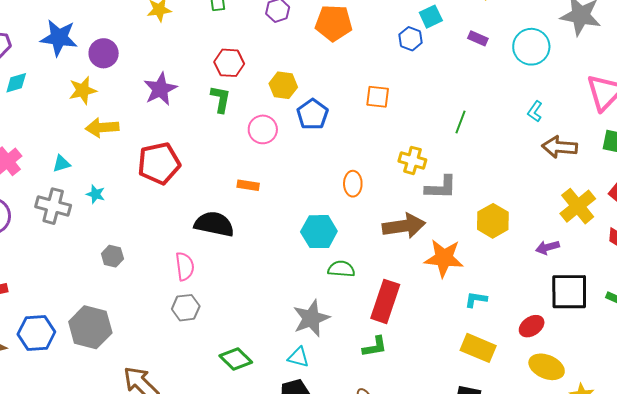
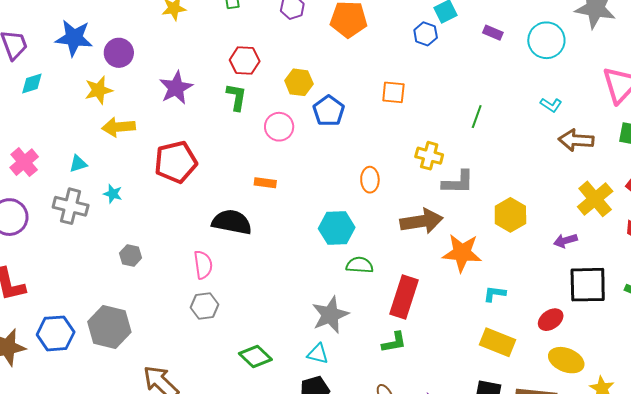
cyan L-shape: (535, 111) -> (551, 105), turned -90

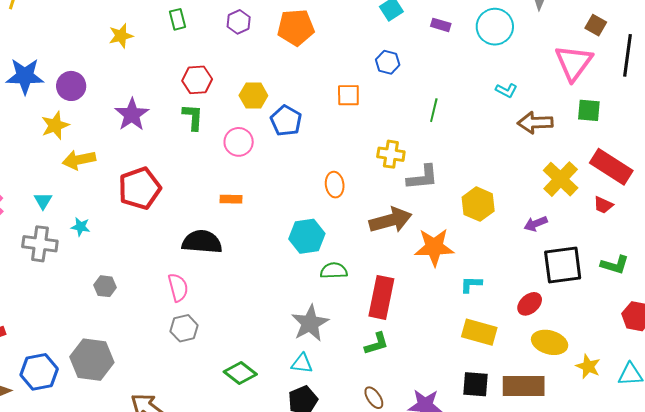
blue hexagon: (426, 34) -> (388, 62), moved
cyan triangle: (78, 164) -> (43, 201), turned -36

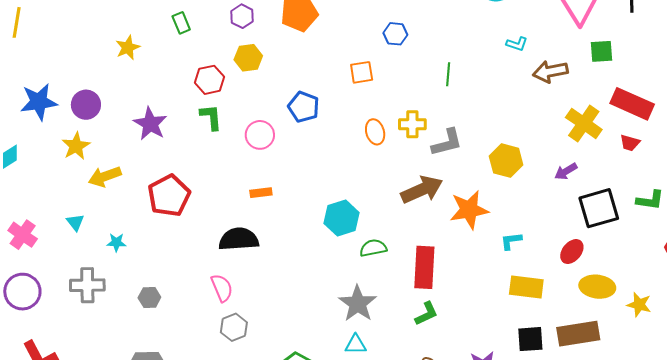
yellow hexagon: (253, 96) -> (248, 58), moved
orange ellipse: (335, 185) -> (375, 132), moved
gray cross: (40, 244) -> (87, 285), moved

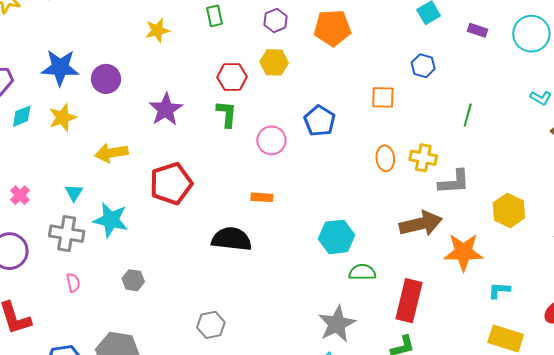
yellow star: (76, 146) -> (63, 118), moved
pink cross: (23, 235) -> (20, 195), size x0.7
cyan star: (116, 242) -> (111, 220), size x1.8
gray cross: (87, 285) -> (67, 234), moved
pink semicircle: (222, 288) -> (73, 283), moved, size x0.7

